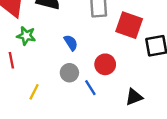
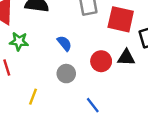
blue line: (90, 88) -> (93, 105), moved
black triangle: (134, 97) -> (126, 58), moved, turned 30

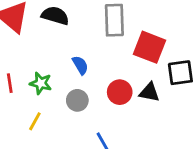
green star: (19, 41) -> (41, 83), moved

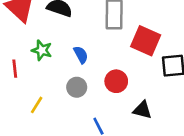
green star: (41, 83) -> (42, 50), moved
black triangle: (149, 92) -> (142, 110), moved

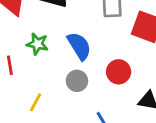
blue semicircle: (81, 55) -> (79, 46), size x1.5

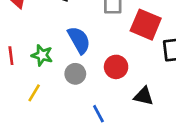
green star: (37, 44) -> (42, 55), moved

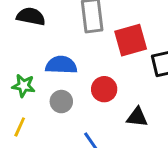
red square: (146, 25) -> (131, 40), turned -32
blue semicircle: (79, 40) -> (61, 65), turned -52

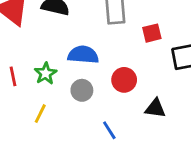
red square: (131, 40) -> (152, 33), size x0.6
green star: (24, 86) -> (46, 73), turned 30

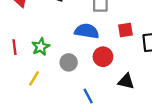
red square: (152, 33) -> (125, 30), moved
blue semicircle: (83, 55) -> (87, 31), moved

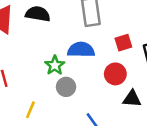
green star: (41, 47) -> (55, 65), moved
red circle: (103, 57) -> (115, 74), moved

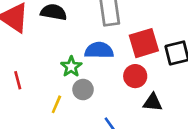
red square: (123, 43) -> (144, 43), size x1.6
yellow line: (30, 110) -> (56, 104), moved

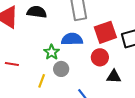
red line: (18, 80) -> (12, 64), turned -64

